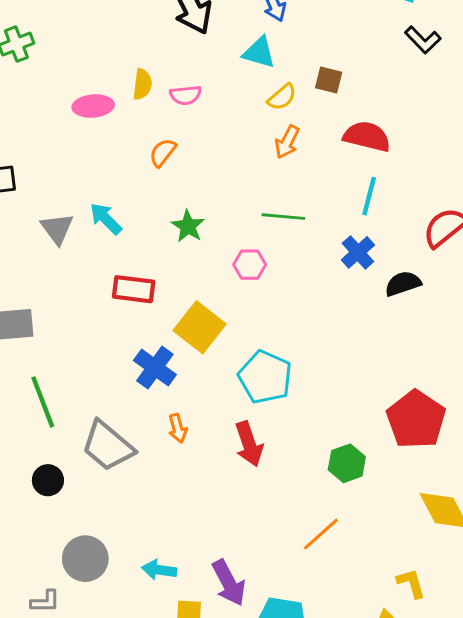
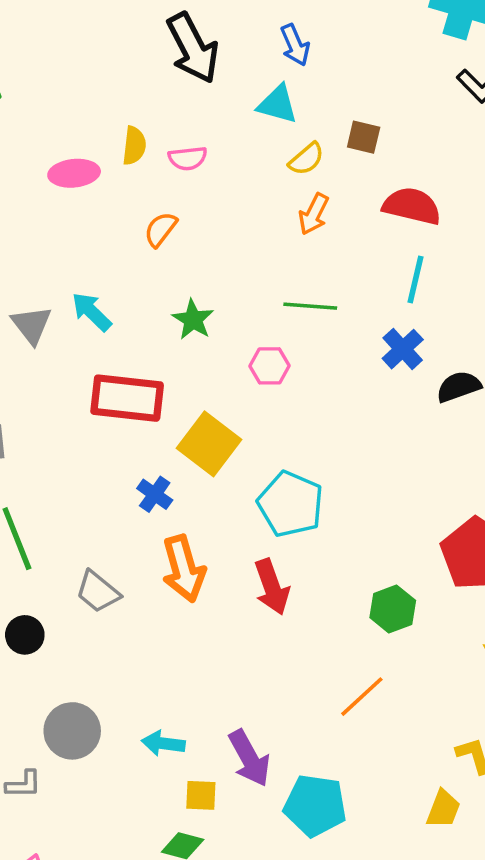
red rectangle: (134, 289) -> (127, 398), size x1.4
blue cross: (155, 368) -> (155, 494), size x0.7
orange arrow: (178, 428) -> (184, 569), size x1.8
gray trapezoid: (108, 446) -> (98, 592), size x0.7

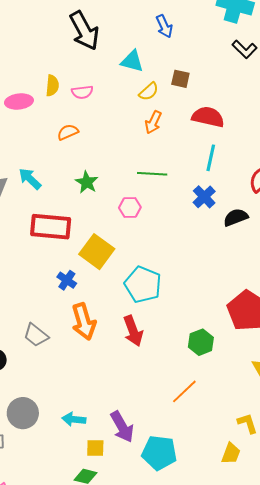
blue arrow: (295, 45) -> (164, 26), moved
orange semicircle: (161, 229) -> (68, 132), turned 30

